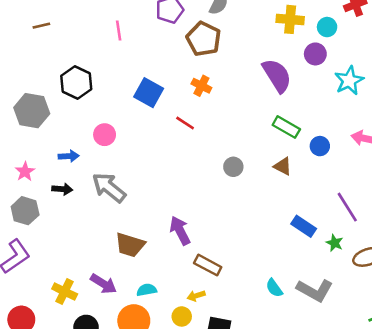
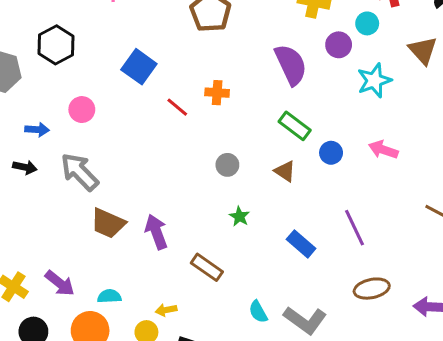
cyan circle: (327, 27) -> (367, 23), moved
orange cross: (201, 86) -> (217, 93), moved, turned -30
green star: (335, 243) -> (239, 216), moved
brown trapezoid: (130, 245) -> (108, 223), moved
brown rectangle: (208, 265) -> (207, 267), moved

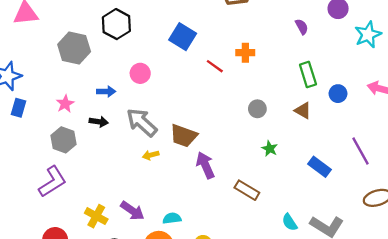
purple semicircle: (291, 65) -> (302, 27), size x0.5
green rectangle: (295, 126) -> (308, 75), turned 40
brown trapezoid: (108, 223) -> (184, 136), moved
yellow arrow: (166, 310) -> (151, 155), moved

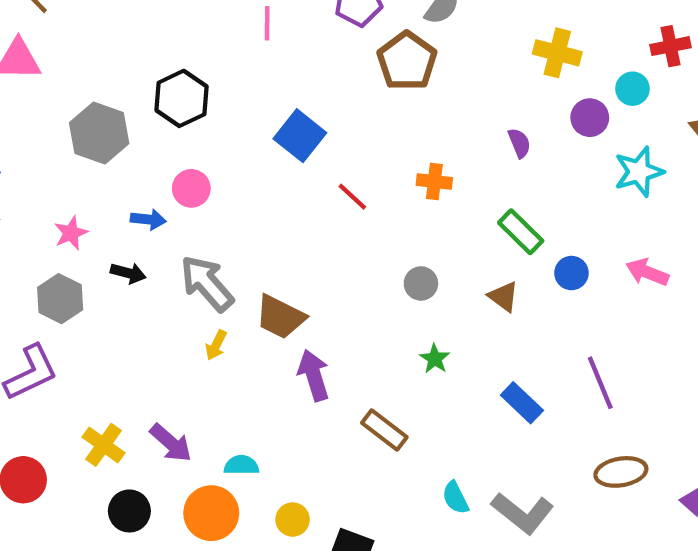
orange cross: (245, 53) -> (434, 181), moved
pink circle: (140, 73) -> (191, 188), moved
green rectangle: (308, 75) -> (521, 232), turned -35
yellow arrow: (151, 155) -> (216, 345), turned -56

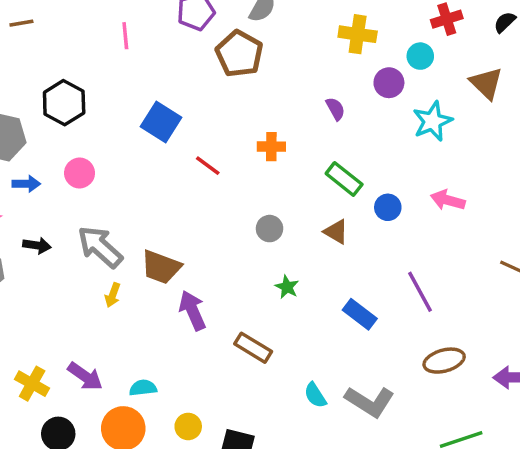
blue arrow: (148, 219) -> (26, 184), moved

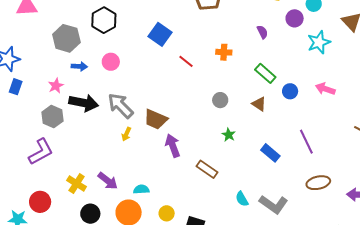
black arrow: (37, 245) -> (84, 103), size x1.8

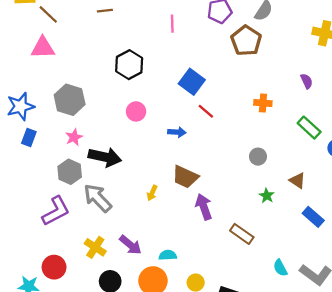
gray hexagon: (66, 38) -> (70, 100), moved
red line: (186, 61) -> (206, 111), moved
blue arrow: (79, 66) -> (177, 132), moved
brown triangle: (259, 104) -> (297, 181), moved
gray arrow: (121, 106) -> (98, 198), moved

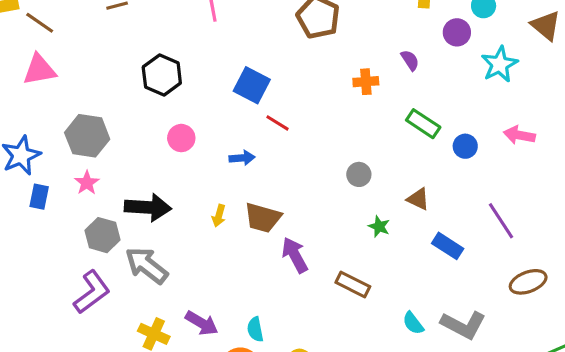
orange cross: (263, 103) -> (366, 82), moved
pink star: (74, 137) -> (87, 183), moved
yellow arrow: (152, 193) -> (219, 216), moved
cyan semicircle: (168, 255) -> (255, 329), turned -90

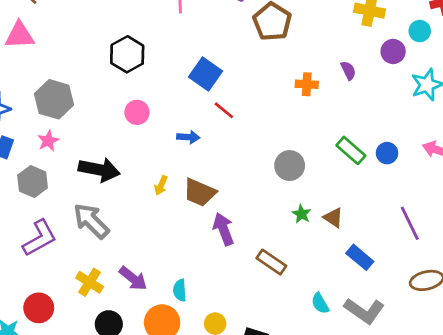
green rectangle: (423, 124) -> (351, 150), moved
gray circle: (359, 174) -> (290, 166), size x1.4
brown triangle: (418, 199) -> (333, 218), moved
gray hexagon: (102, 235) -> (33, 182), moved
blue rectangle: (448, 246) -> (360, 257), moved

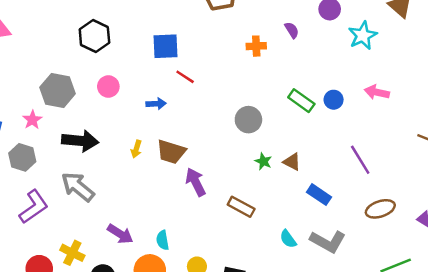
blue square: (205, 74) -> (166, 46), turned -32
gray hexagon: (54, 99) -> (58, 90), moved
yellow cross: (90, 282) -> (72, 253), moved

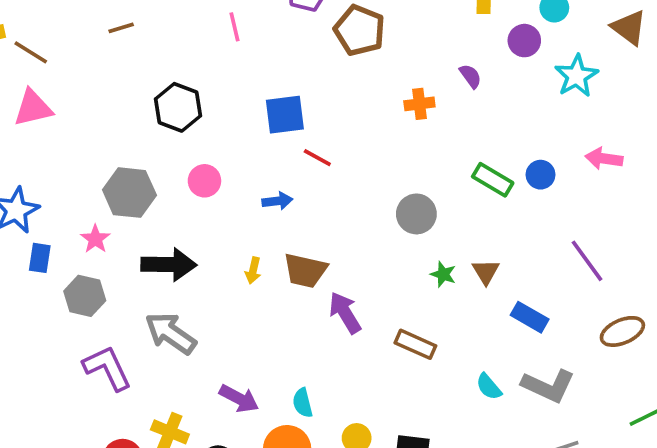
brown triangle: (292, 162) -> (486, 272), turned 36
purple L-shape: (34, 207) -> (107, 368), turned -76

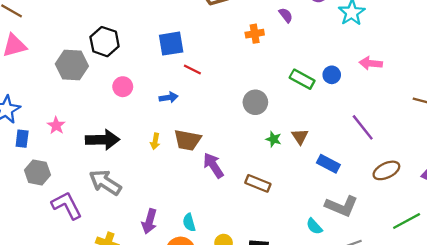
gray hexagon: (129, 193) -> (72, 65), moved
gray hexagon: (85, 296) -> (37, 172), moved
cyan semicircle: (489, 387) -> (314, 226), moved
purple arrow: (239, 398) -> (149, 221), turned 80

